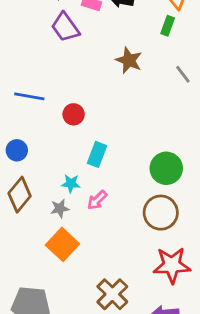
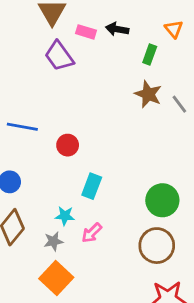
green rectangle: (168, 26) -> (150, 55), moved
brown star: (129, 60) -> (148, 94), moved

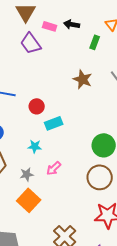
brown star: (148, 94) -> (83, 79), moved
cyan rectangle: (92, 186) -> (54, 123), moved, turned 48
cyan star: (65, 216) -> (35, 146), moved

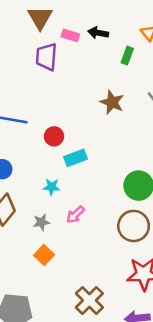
purple trapezoid: (31, 43) -> (46, 57), turned 40
orange square: (29, 200) -> (44, 255), size x0.7

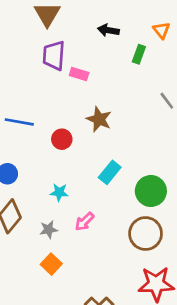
pink rectangle: (70, 35) -> (79, 74), moved
brown star: (112, 102) -> (99, 119), moved
cyan rectangle: (75, 158) -> (110, 172), moved, turned -30

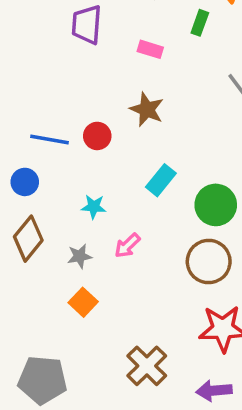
pink rectangle: (79, 74) -> (150, 49), moved
blue line: (19, 122) -> (50, 140), moved

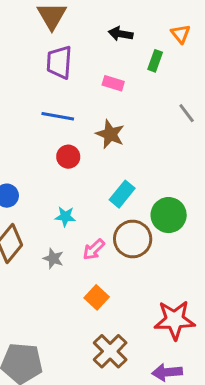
blue line: (50, 140) -> (58, 116), moved
gray star: (80, 256) -> (53, 258), turned 30
brown circle: (209, 262) -> (133, 239), moved
orange square: (83, 302) -> (97, 297), moved

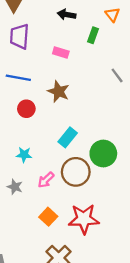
red star: (175, 320) -> (84, 219), moved

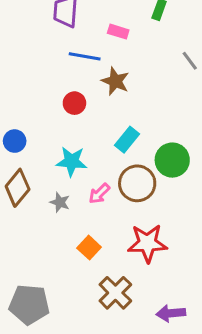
blue line: (18, 78) -> (85, 56), moved
cyan star: (24, 155) -> (72, 161), size x1.5
orange square: (48, 217) -> (89, 248), moved

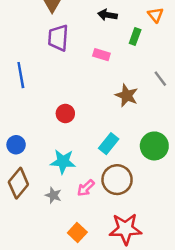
blue line: (85, 56) -> (21, 75), moved, turned 70
brown star: (115, 81) -> (127, 95), moved
green circle: (172, 160) -> (154, 146), moved

